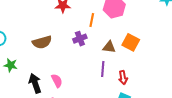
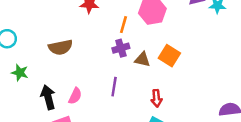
purple cross: (80, 39) -> (121, 48), moved
purple line: (103, 69) -> (114, 87), moved
pink semicircle: (57, 81) -> (75, 96), turned 48

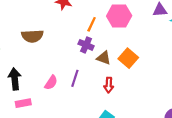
purple cross: (121, 48) -> (86, 45), turned 32
pink semicircle: (75, 96) -> (51, 83), moved
red arrow: (157, 98) -> (109, 85), moved

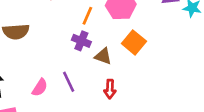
orange square: (128, 58) -> (134, 42), moved
purple line: (75, 78) -> (69, 82), turned -42

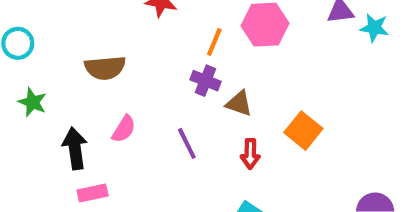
orange square: (134, 42) -> (303, 131), moved
pink semicircle: (40, 88) -> (124, 129), moved

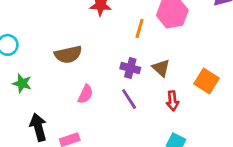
purple cross: (205, 81) -> (130, 68), moved
brown triangle: (239, 104) -> (161, 68), turned 30
black arrow: (75, 148) -> (38, 127), moved

